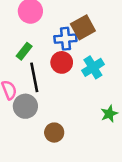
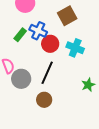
blue cross: (65, 39) -> (38, 31), moved, turned 30
cyan cross: (93, 67) -> (75, 48), turned -36
black line: (34, 77) -> (47, 73), moved, turned 35

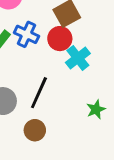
red circle: (50, 44) -> (60, 39), moved
cyan cross: (75, 48) -> (78, 58), turned 30

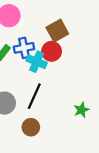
blue cross: (26, 34) -> (24, 48), turned -36
cyan cross: (78, 58) -> (37, 62), moved, turned -30

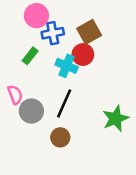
blue cross: (24, 48) -> (53, 33), moved
green star: (81, 110) -> (116, 119), size x1.5

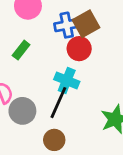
blue cross: (53, 33) -> (67, 25), moved
cyan cross: (67, 66) -> (67, 80), moved

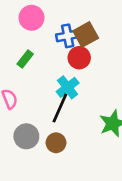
cyan cross: (67, 80) -> (68, 87), turned 30
gray circle: (22, 111) -> (26, 136), moved

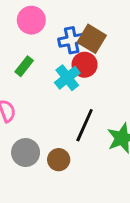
brown square: (86, 35) -> (92, 39), turned -30
cyan cross: (68, 87) -> (67, 78), moved
black line: (60, 108) -> (85, 125), moved

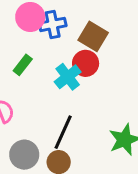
blue cross: (72, 40) -> (53, 24), moved
black line: (85, 125) -> (63, 132), moved

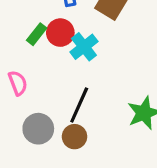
red circle: (86, 63) -> (60, 33), moved

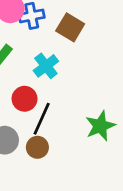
red circle: (60, 33) -> (25, 99), moved

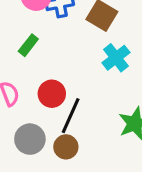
cyan cross: (46, 66) -> (116, 58), moved

